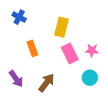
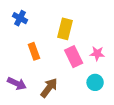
purple arrow: (16, 79) -> (17, 83), turned -30

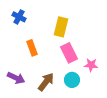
pink star: (97, 53) -> (91, 65), moved
cyan circle: (95, 82) -> (72, 80), moved

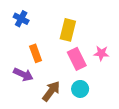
pink star: (91, 65) -> (101, 53), moved
purple arrow: (16, 78) -> (23, 74), moved

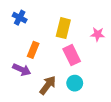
orange rectangle: (36, 53) -> (33, 50), turned 42
pink star: (101, 53) -> (98, 34), moved

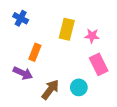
pink star: (98, 34) -> (92, 36), moved
pink rectangle: (72, 55) -> (99, 64), moved

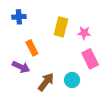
blue cross: (21, 18) -> (19, 17), turned -32
orange rectangle: (35, 52) -> (32, 48), turned -49

